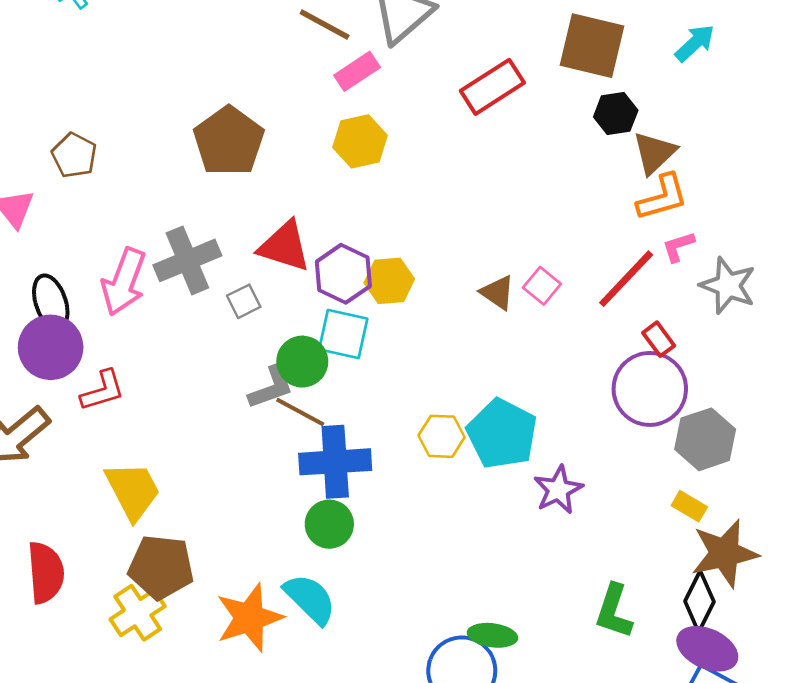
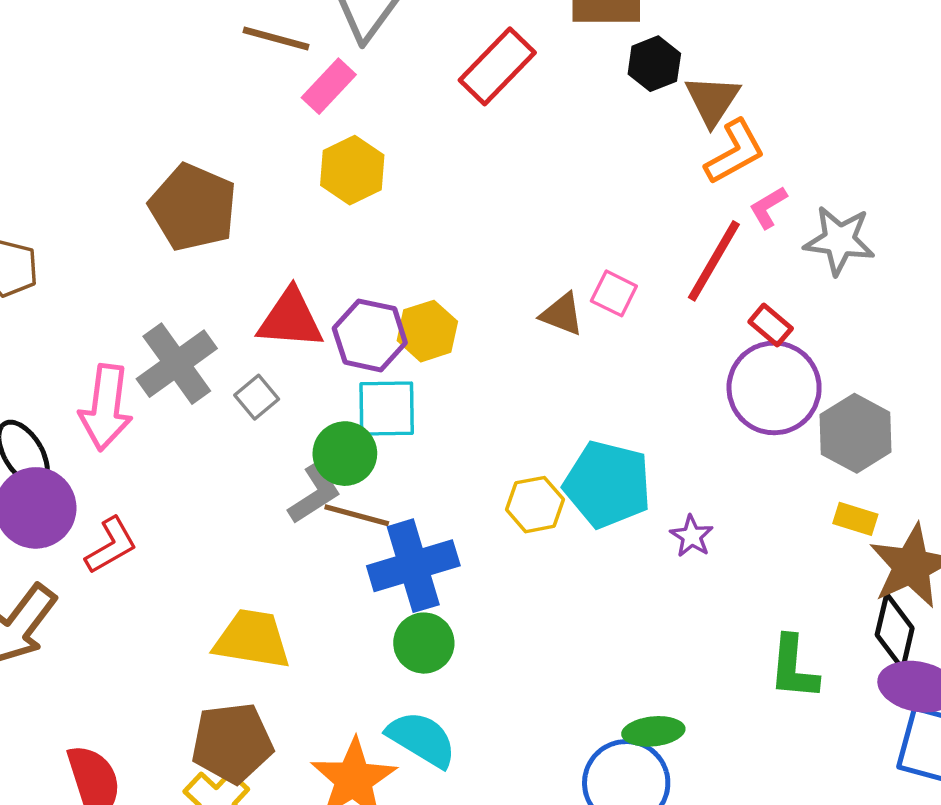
purple star: (558, 490) -> (692, 536), size x0.7
yellow trapezoid: (133, 491) -> (252, 639), moved, turned -40

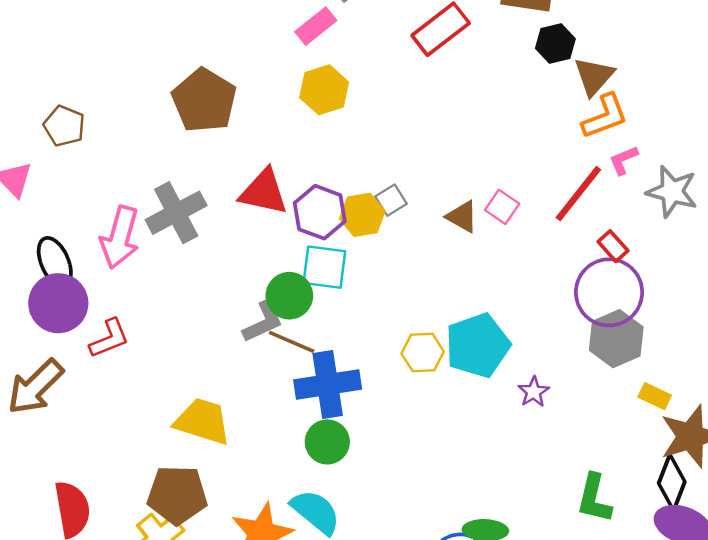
gray square: (257, 397) -> (391, 200), moved
gray hexagon: (856, 433) -> (616, 339), moved
cyan pentagon: (608, 484) -> (478, 345), turned 30

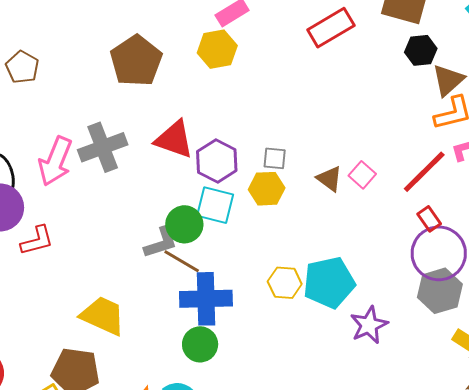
yellow hexagon: (324, 90) -> (217, 49), moved
gray square: (391, 200) -> (275, 158), turned 30
yellow hexagon: (362, 215) -> (267, 189), moved
red rectangle: (613, 246) -> (429, 219), moved
purple star: (534, 392) -> (369, 325), size x1.5

